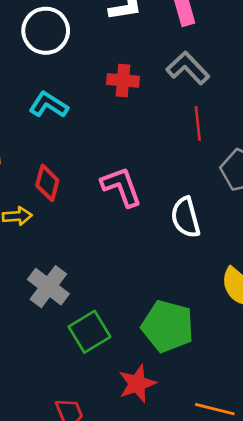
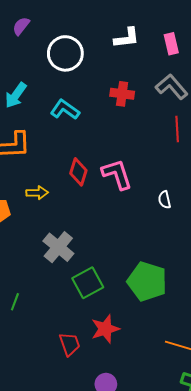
red diamond: (47, 183) -> (78, 172), moved
white semicircle: (185, 217) -> (165, 200), size x0.6
red star: (137, 384) -> (105, 329), moved

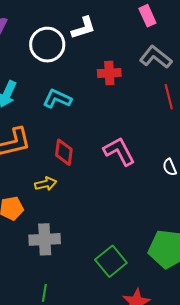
white L-shape: (127, 38) -> (83, 28), moved
red diamond: (78, 172) -> (64, 152), moved
gray cross: (58, 247) -> (45, 239), moved, turned -32

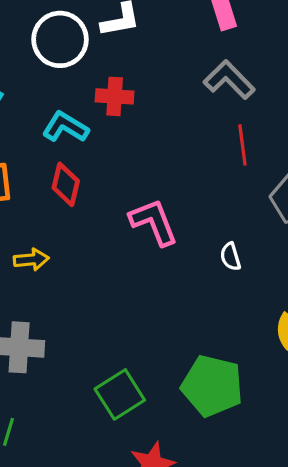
red cross: (109, 73) -> (115, 96), moved
red diamond: (64, 152) -> (66, 184), moved

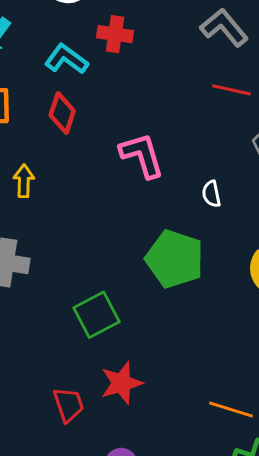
red line: (242, 145) -> (231, 90), turned -75
yellow arrow: (31, 260) -> (24, 181), turned -88
green pentagon: (212, 386) -> (175, 259), moved

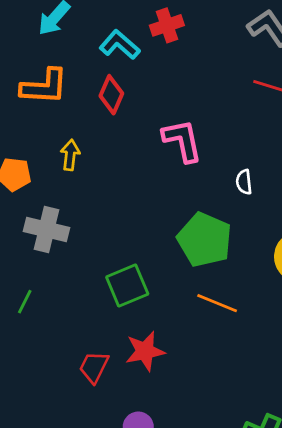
red cross: (115, 34) -> (167, 25), turned -32
red trapezoid: (68, 405) -> (94, 367), turned -140
orange line: (231, 410) -> (217, 303), moved

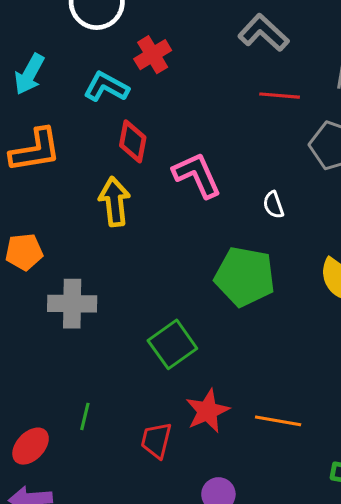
red diamond: (111, 95) -> (133, 141), moved
yellow arrow: (70, 155) -> (114, 202), moved, size x1.4
green line: (25, 302) -> (85, 416), moved
orange line: (217, 303) -> (278, 421), moved

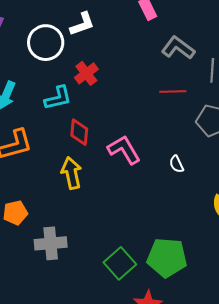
gray L-shape: (263, 33) -> (178, 48), moved
cyan L-shape: (106, 87) -> (58, 98), turned 144
green pentagon: (245, 277) -> (167, 258), moved

